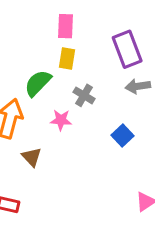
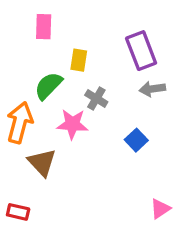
pink rectangle: (66, 26) -> (44, 27), moved
pink star: (61, 120) -> (72, 124), size x1.4
brown triangle: (32, 157) -> (42, 162), size x1.4

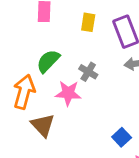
yellow rectangle: (79, 60) -> (88, 22), moved
blue square: (136, 140) -> (122, 137), moved

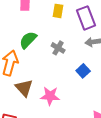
pink star: (68, 93) -> (50, 96), moved
blue square: (122, 137) -> (83, 71), moved

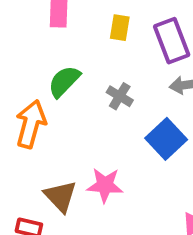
blue square: (83, 71) -> (166, 139), size x1.5
brown triangle: (24, 88) -> (60, 196), moved

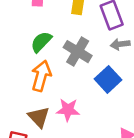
gray cross: (120, 96) -> (78, 52), size x1.6
orange arrow: (31, 124) -> (41, 76), moved

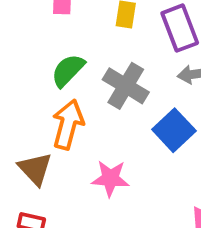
brown triangle: (39, 117) -> (35, 169), moved

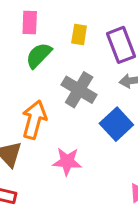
green semicircle: (68, 70) -> (39, 55), moved

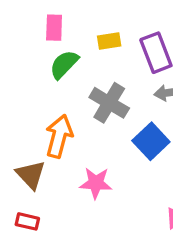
yellow rectangle: (79, 34) -> (109, 41), turned 72

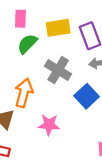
yellow rectangle: (109, 41) -> (58, 28), size x1.5

